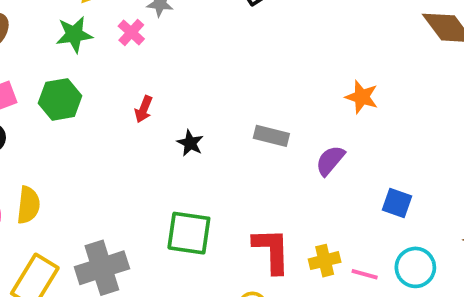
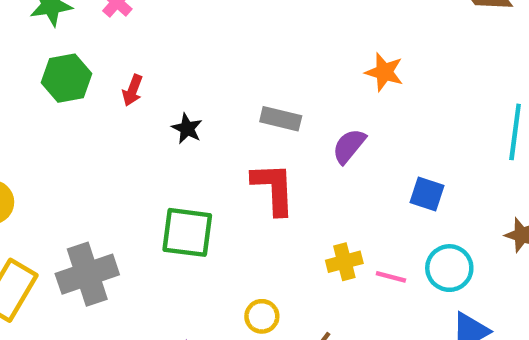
green hexagon: (60, 99) -> (66, 78), moved
red L-shape: (272, 251) -> (274, 188), moved

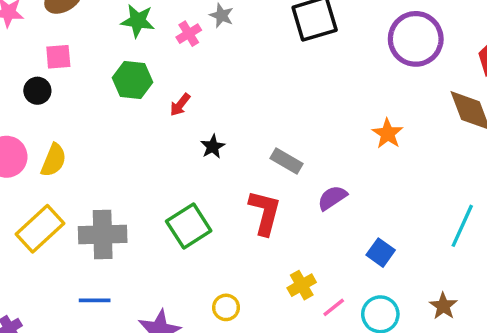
orange star: (384, 72) -> (388, 134), moved
green square: (187, 232) -> (189, 226), turned 33
yellow cross: (344, 262) -> (302, 285), turned -32
pink line: (391, 277) -> (334, 307), turned -70

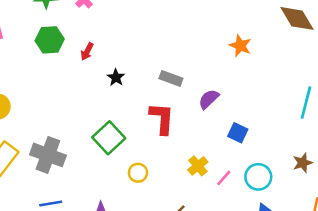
gray cross: (103, 234) -> (48, 155), turned 32
blue square: (381, 253) -> (238, 133), moved
brown star: (443, 306) -> (303, 163), turned 30
yellow circle: (226, 307) -> (138, 173), moved

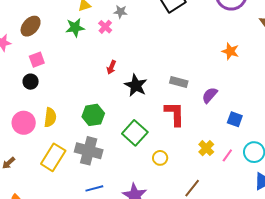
green hexagon: (50, 40) -> (93, 115), moved
black star: (116, 78) -> (136, 85), size x1.6

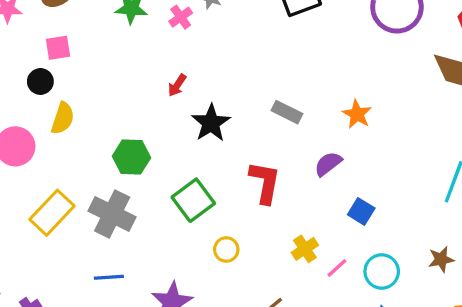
orange star: (230, 51) -> (357, 114), moved
gray rectangle: (179, 82) -> (287, 112), moved
yellow semicircle: (50, 117) -> (63, 118), moved

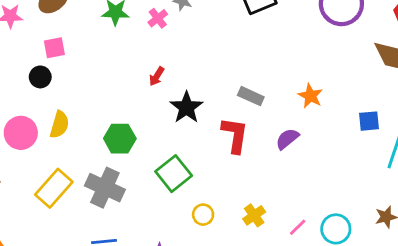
yellow semicircle: (63, 118) -> (59, 125), moved
red L-shape: (265, 182) -> (235, 135), moved
blue square: (361, 211) -> (369, 121), moved, turned -35
yellow cross: (305, 249) -> (254, 215), moved

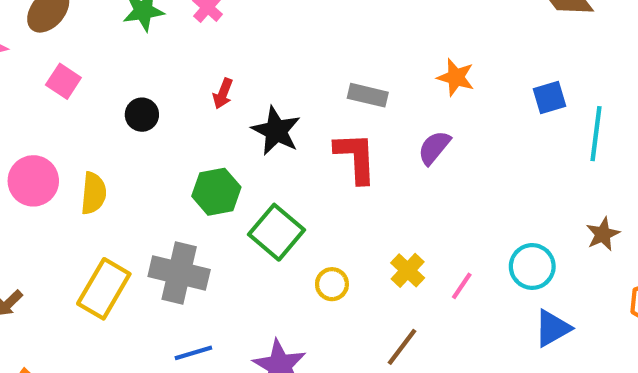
pink square: (54, 48) -> (63, 81), turned -35
black circle: (40, 77) -> (142, 115), moved
pink circle: (21, 133) -> (33, 181), moved
green hexagon: (120, 139) -> (216, 192), moved
pink line: (298, 227) -> (462, 286), moved

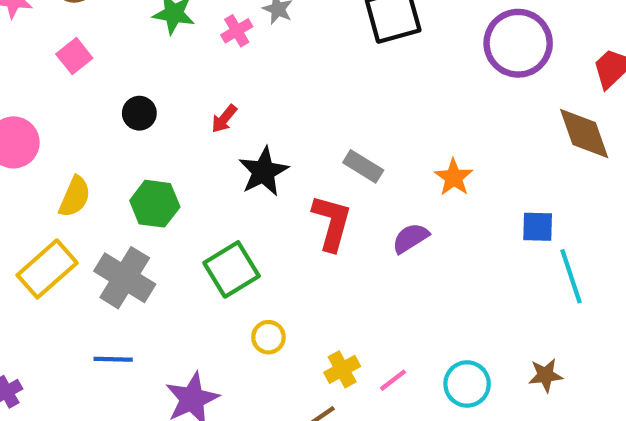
cyan line: (596, 134) -> (571, 276), turned -44
green hexagon: (216, 192) -> (155, 204), moved
yellow semicircle: (93, 193) -> (75, 197), moved
yellow cross: (408, 270) -> (342, 369), moved

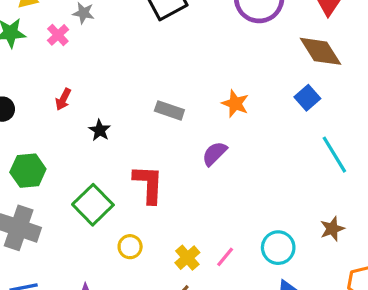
black star: (263, 172) -> (100, 130), size x0.6
red L-shape: (332, 223) -> (148, 184), moved
blue square: (538, 227) -> (307, 98), moved, turned -30

